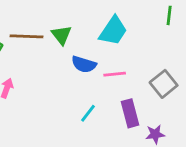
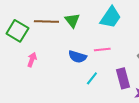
blue semicircle: (84, 64) -> (77, 57), moved
pink line: (115, 74) -> (102, 49), moved

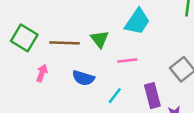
green triangle: (72, 20) -> (100, 39), moved
brown line: (46, 21) -> (64, 43), moved
blue semicircle: (77, 57) -> (83, 78), moved

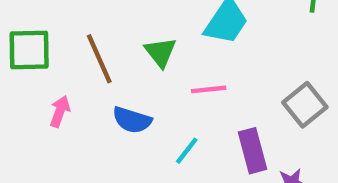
green square: (24, 38) -> (29, 50), turned -32
brown line: (64, 43) -> (99, 59), turned 64

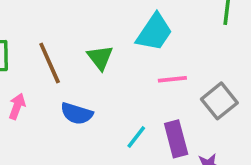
pink line: (209, 89) -> (172, 79), moved
cyan line: (187, 151) -> (136, 137), moved

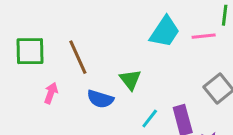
green triangle: (100, 58) -> (130, 80), moved
pink line: (172, 79) -> (204, 36), moved

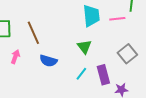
cyan trapezoid: (165, 32) -> (91, 16), turned -40
green triangle: (130, 80) -> (84, 47), moved

